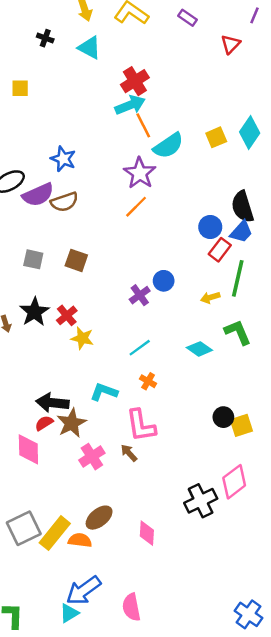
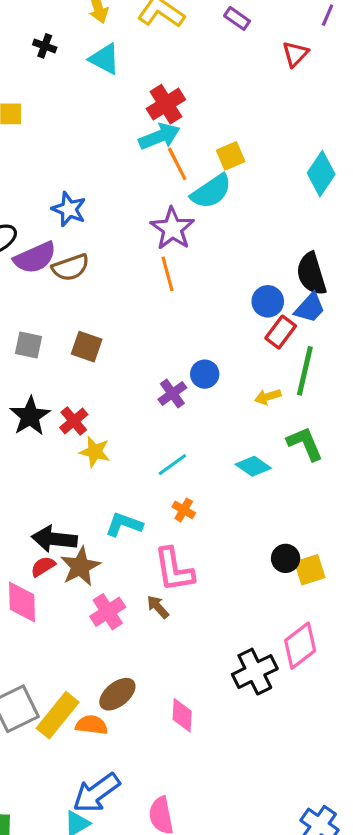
yellow square: (216, 137) -> (231, 156), moved
orange line: (136, 207) -> (168, 274), turned -60

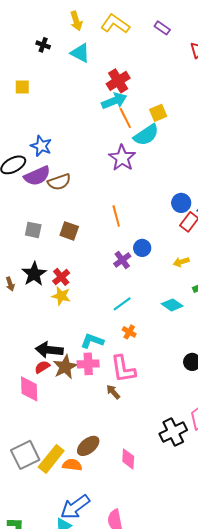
blue star: (69, 209) -> (41, 146), moved
orange line: (168, 274) -> (116, 216), moved
yellow star: (95, 452) -> (61, 296), moved
pink cross: (108, 612) -> (88, 364), moved, turned 30

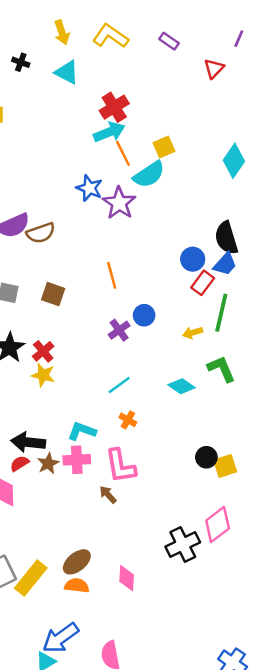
blue star: (41, 146) -> (89, 188), moved
brown star: (65, 367) -> (48, 463), size x0.7
orange semicircle: (72, 465) -> (77, 586), moved

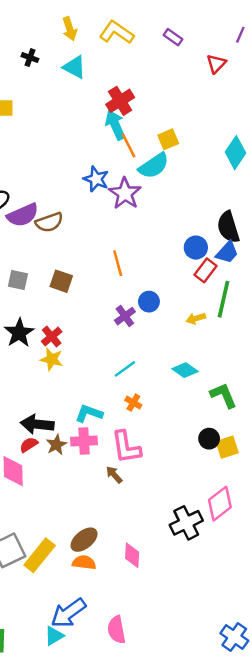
cyan arrow: (109, 132) -> (115, 125), turned -92
green L-shape: (221, 369) -> (223, 395), moved

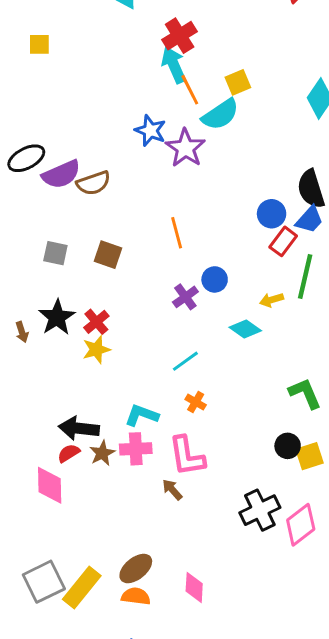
yellow star: (52, 359) -> (96, 350), turned -30
cyan diamond: (185, 370) -> (245, 329), moved
black cross: (186, 523) -> (260, 510), moved

